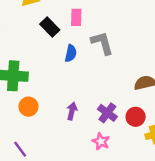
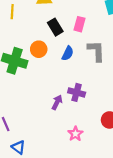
orange circle: (28, 107) -> (39, 49), moved
purple cross: (107, 113) -> (77, 92), moved, turned -35

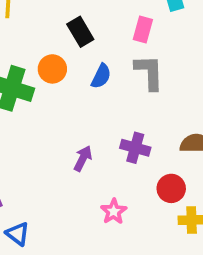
pink rectangle: (79, 24) -> (143, 29), moved
purple cross: (77, 92) -> (135, 148), moved

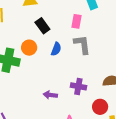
purple arrow: (83, 159) -> (50, 95), turned -104

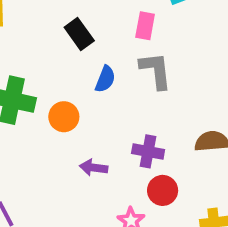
orange circle: (29, 48) -> (64, 117), moved
red circle: (100, 107) -> (163, 190), moved

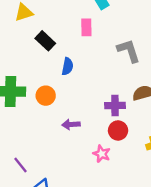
gray L-shape: (156, 71) -> (129, 51), moved
purple cross: (148, 151) -> (115, 105), moved

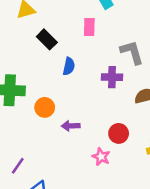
orange circle: (46, 96) -> (45, 107), moved
purple cross: (115, 105) -> (112, 77), moved
purple line: (21, 165) -> (18, 166), turned 72

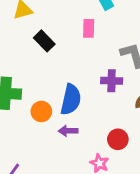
blue semicircle: (69, 66) -> (71, 100), moved, size x1.6

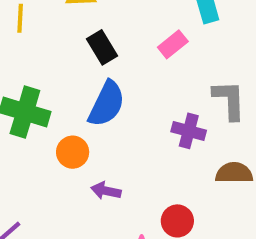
pink rectangle: (89, 28) -> (173, 44), turned 36
blue semicircle: (71, 100) -> (107, 104), moved

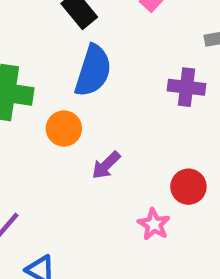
purple arrow: (106, 191) -> (106, 165), turned -48

